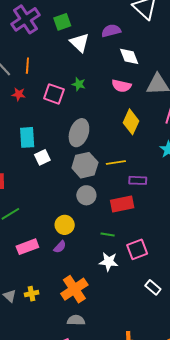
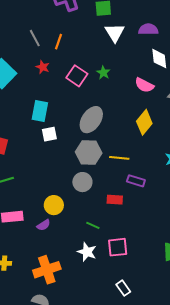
red rectangle: (122, 204) -> (115, 200), size x0.7

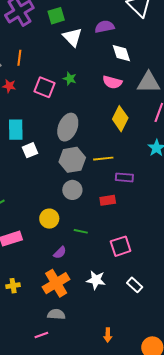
purple semicircle: (44, 225) -> (60, 253), moved
green line: (93, 225) -> (81, 231), moved
white star: (87, 252) -> (96, 280), moved

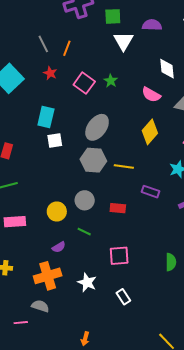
purple semicircle: (105, 27) -> (152, 25), moved
purple rectangle: (124, 177) -> (151, 192), moved
gray circle: (72, 190) -> (85, 200), moved

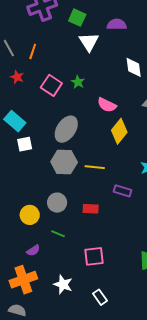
green square: (113, 16) -> (77, 18), turned 30
pink semicircle: (151, 95) -> (107, 105), moved
cyan rectangle: (46, 117) -> (15, 121), turned -60

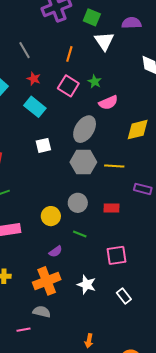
orange line: (33, 51) -> (69, 54), moved
pink semicircle: (107, 105) -> (108, 103), moved, turned -48
cyan rectangle: (15, 121) -> (35, 107), moved
yellow diamond: (119, 131) -> (138, 130), turned 40

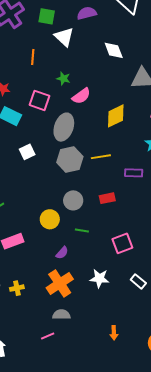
pink square: (68, 86) -> (39, 100), moved

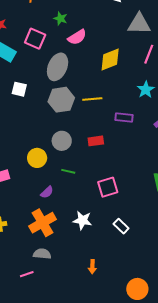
white square: (27, 152) -> (19, 89), turned 35
orange arrow: (114, 333) -> (92, 267), moved

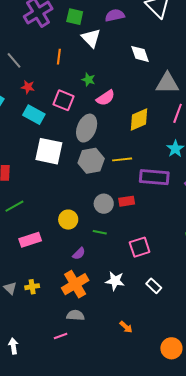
white square: (19, 89) -> (49, 151), size x1.8
purple rectangle: (124, 117) -> (154, 177), size x1.6
gray circle: (62, 141) -> (104, 204), moved
orange arrow: (92, 267) -> (126, 327), turned -48

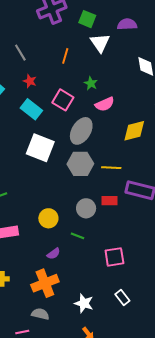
red rectangle: (127, 201) -> (109, 201), moved
white star: (115, 281) -> (84, 303), moved

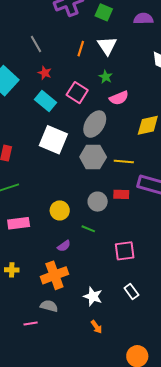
white triangle: (100, 43) -> (107, 46), moved

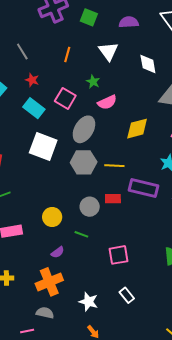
white triangle: (107, 46) -> (108, 51), moved

